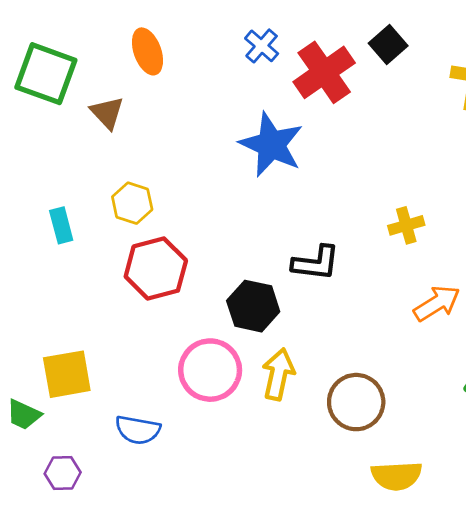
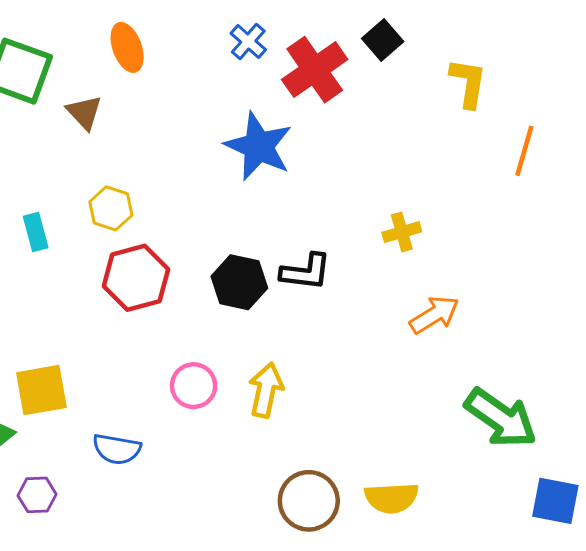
black hexagon: (253, 306) -> (239, 282), moved
pink circle: (210, 370) -> (194, 386), size x0.7
brown circle: (356, 402) -> (309, 501), moved

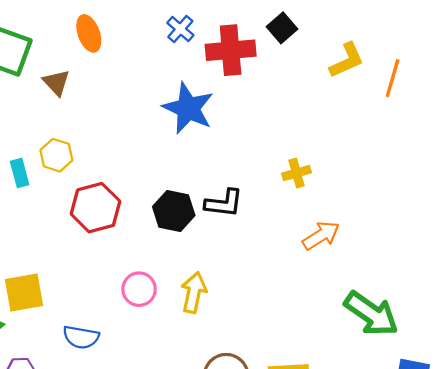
red cross: (315, 70) -> (231, 50), turned 30
yellow L-shape: (468, 83) -> (347, 60), turned 57
orange line: (524, 151) -> (393, 78), moved
yellow hexagon: (111, 208) -> (56, 155), moved

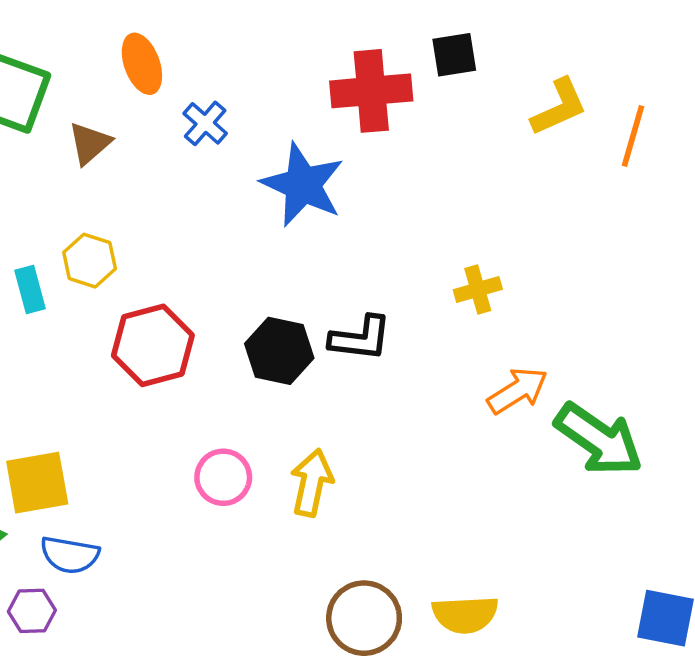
black square: (282, 28) -> (454, 55), turned 32
blue cross: (180, 29) -> (205, 123), moved
brown triangle: (56, 83) -> (90, 143), turned 32
green arrow: (371, 314) -> (599, 439), moved
blue semicircle: (81, 337) -> (70, 555), moved

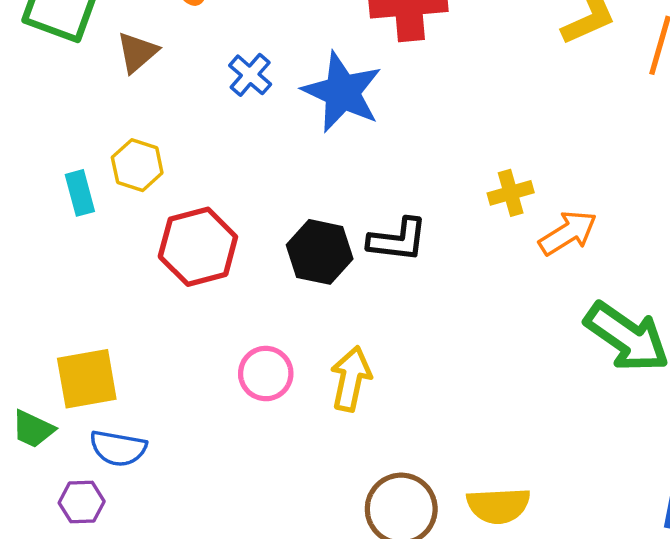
blue cross: (205, 123) -> (250, 75), moved
orange arrow: (518, 391) -> (568, 233), moved

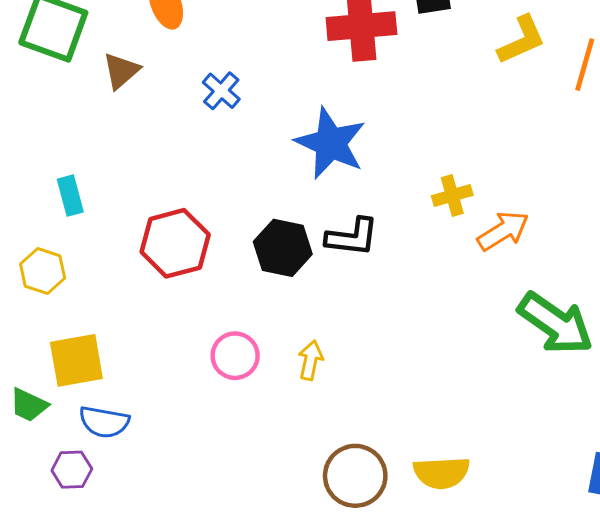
blue star: (342, 92) -> (331, 143), moved
yellow hexagon: (137, 165) -> (43, 271), moved
yellow arrow: (351, 379) -> (311, 360), size x0.7

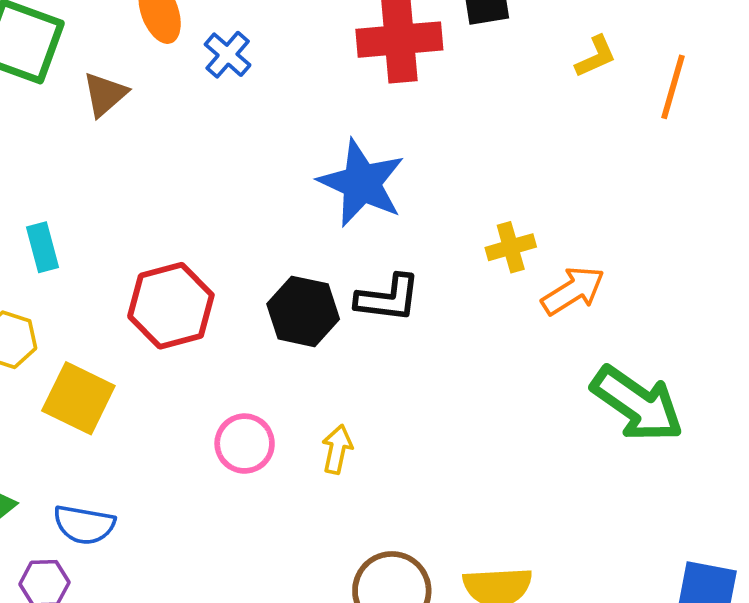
yellow L-shape: (522, 40) -> (596, 57), size x0.7
blue cross: (221, 91) -> (228, 55), moved
yellow square: (76, 360) -> (78, 398), moved, turned 36

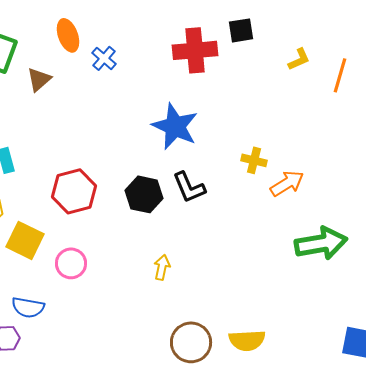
yellow cross: (511, 247) -> (254, 160), turned 30
black L-shape: (388, 298) -> (189, 187), turned 60
green arrow: (637, 404) -> (321, 243), turned -45
pink circle: (245, 444) -> (71, 263), moved

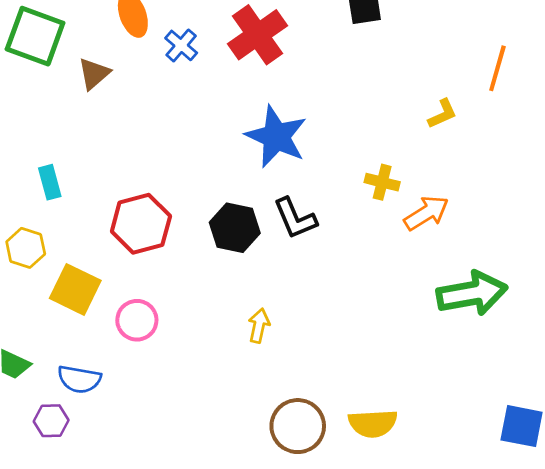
red cross: (195, 50) -> (258, 35), moved, turned -30
yellow L-shape: (299, 59) -> (442, 114), moved

